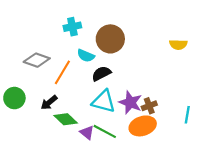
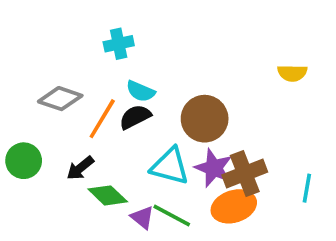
brown circle: (110, 39) -> (205, 119), moved
black semicircle: (101, 74) -> (135, 117), moved
brown cross: (149, 106) -> (245, 174), size x1.6

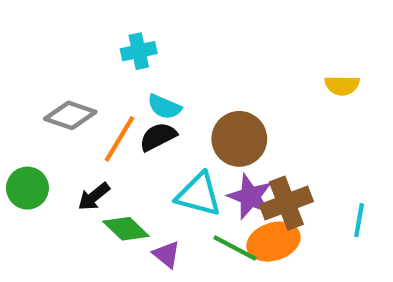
green line: (172, 216) -> (235, 248), moved

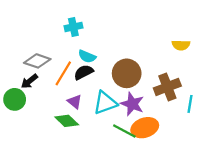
cyan triangle: (199, 194) -> (105, 103), turned -35
black arrow: (94, 197) -> (29, 81), moved
brown cross: (286, 203) -> (167, 87), moved
cyan line: (359, 220) -> (190, 104), moved
purple triangle: (167, 254) -> (75, 102), moved

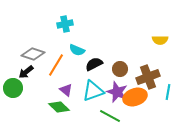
black semicircle: (84, 72) -> (94, 64), moved
brown circle: (127, 73) -> (120, 69), moved, size x0.6
orange ellipse: (145, 128) -> (135, 97), moved

